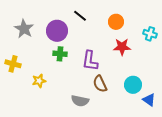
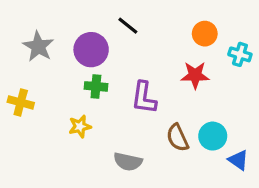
orange circle: (116, 22) -> (205, 34), moved
yellow star: (39, 81) -> (80, 126), moved
brown semicircle: (100, 84) -> (178, 138), moved

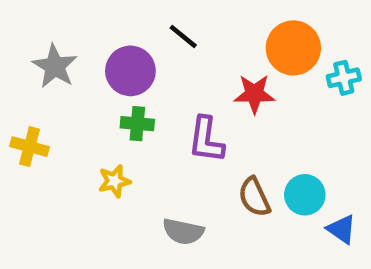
orange circle: (205, 34) -> (293, 48), size x1.5
cyan cross: (240, 54) -> (344, 78), turned -30
red star: (195, 75) -> (254, 94), moved

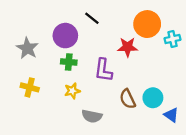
gray star: (55, 66) -> (27, 48), moved
yellow cross: (30, 147) -> (30, 87), moved
yellow star: (114, 181) -> (72, 91), moved

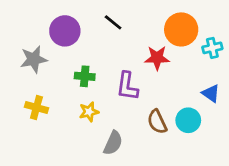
purple circle: (65, 36) -> (65, 31), moved
gray star: (27, 48) -> (34, 59), turned 30
blue triangle: (171, 115) -> (211, 93), moved
gray semicircle: (92, 116) -> (113, 143), turned -78

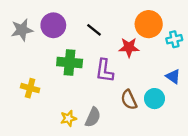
black line: (113, 22) -> (94, 30), moved
gray star: (34, 59) -> (22, 30), moved
green cross: (85, 76) -> (70, 62), size x1.5
yellow star: (89, 112) -> (68, 118), moved

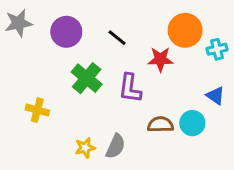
gray star: (22, 30) -> (18, 23), moved
green cross: (70, 62) -> (87, 78), turned 35
brown semicircle: (129, 100) -> (160, 125), turned 114

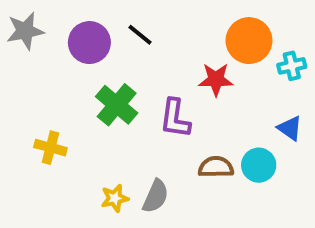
black line: (117, 38) -> (140, 35), moved

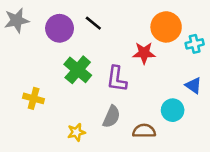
brown semicircle: (216, 167) -> (144, 131), moved
gray semicircle: (156, 196) -> (111, 117), moved

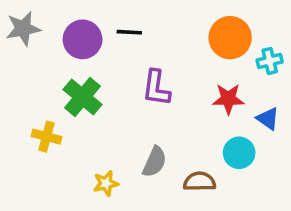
black line: (93, 23) -> (129, 32), turned -36
red star: (144, 53) -> (228, 99), moved
green cross: (78, 70) -> (83, 97), moved
purple L-shape: (117, 79) -> (156, 88), moved

